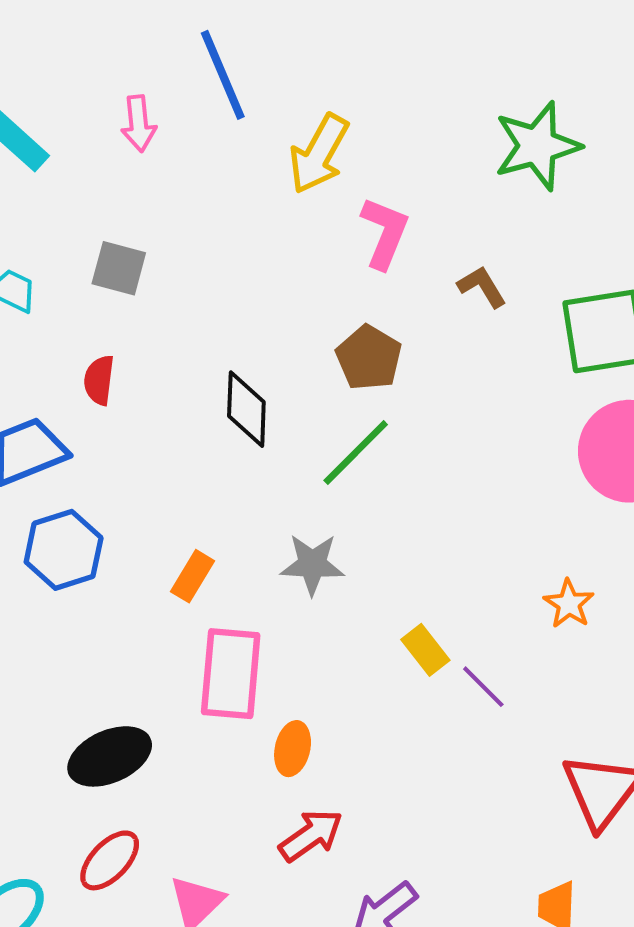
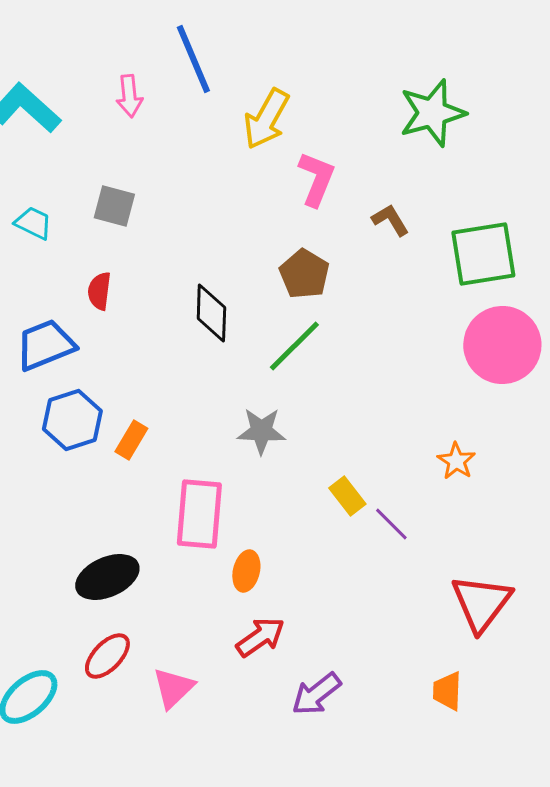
orange rectangle: (193, 576) -> (131, 440), moved

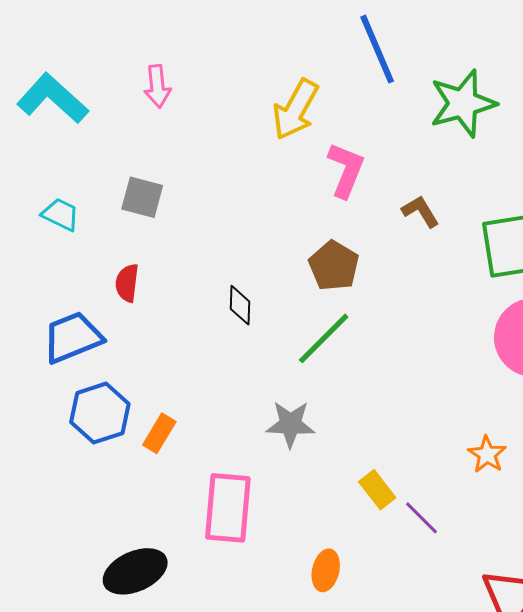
blue line: (193, 59) -> (377, 49), moved
black diamond: (211, 313) -> (240, 305), size x0.7
orange ellipse: (246, 571) -> (326, 570), moved

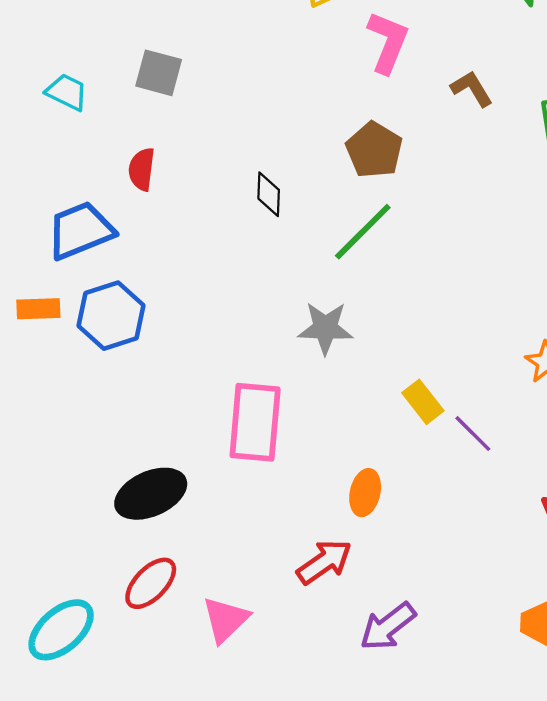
orange rectangle: (159, 433) -> (38, 309), moved, turned 57

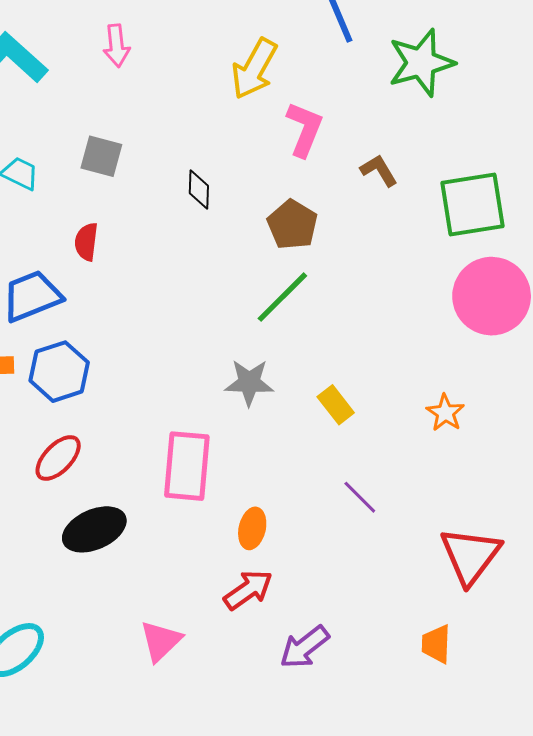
black diamond: (269, 194) -> (199, 189), moved
yellow rectangle: (423, 402) -> (336, 405), moved
purple line: (473, 434) -> (360, 497), moved
orange ellipse: (365, 493) -> (252, 528), moved
red ellipse: (151, 583) -> (58, 458), moved

